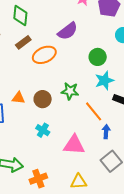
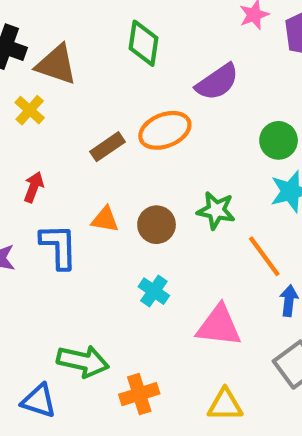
green diamond: (20, 16) -> (144, 43), moved
brown rectangle: (23, 42) -> (108, 147), moved

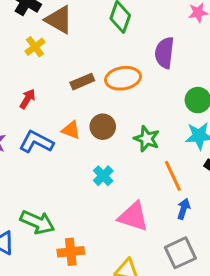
purple semicircle: (217, 82) -> (164, 53), turned 120
brown circle: (157, 225) -> (103, 127), moved
blue L-shape: (59, 246) -> (36, 142), turned -72
cyan cross: (154, 291) -> (103, 176), moved

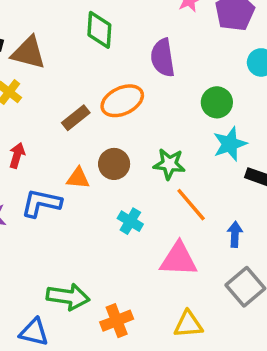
orange line: (173, 176) -> (191, 205), moved

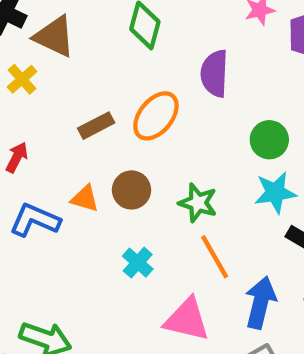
orange ellipse: (122, 101) -> (156, 116), turned -36
blue arrow: (235, 234) -> (260, 303), size x1.6

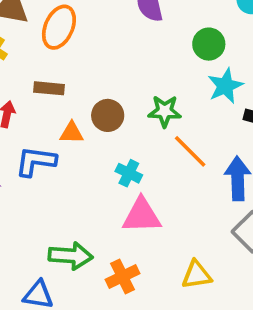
orange ellipse: (156, 116) -> (59, 27), moved
brown rectangle: (96, 126) -> (49, 88), moved, turned 48
pink triangle: (187, 320) -> (142, 216), moved

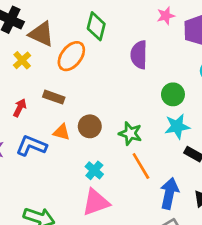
pink triangle: (142, 216) -> (96, 202), turned -32

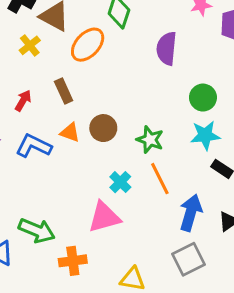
brown rectangle: (54, 97) -> (64, 91), turned 42
cyan cross: (94, 170) -> (120, 182), moved

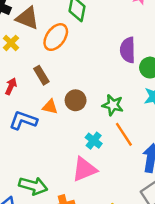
purple semicircle: (167, 48) -> (128, 50), moved

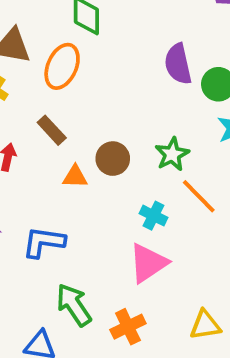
green star: (113, 105) -> (172, 154), turned -30
blue L-shape: (23, 120) -> (44, 242), moved
green arrow: (33, 186) -> (74, 305), turned -128

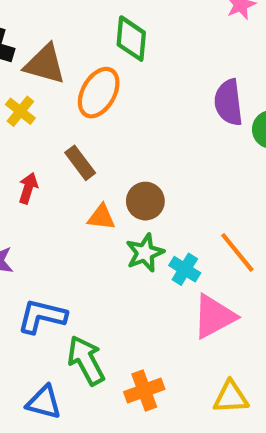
green star: (172, 154) -> (145, 253), moved
blue L-shape: (44, 242) -> (42, 316), moved
pink triangle: (148, 263) -> (214, 317), moved

